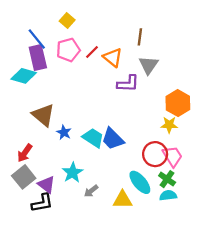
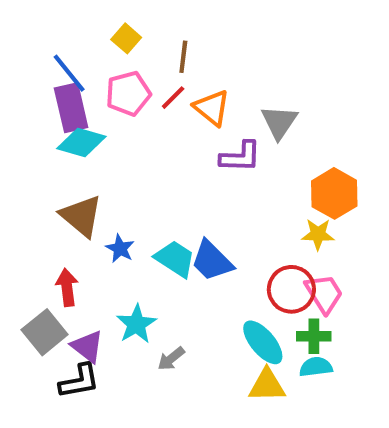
brown line: (140, 37) -> (183, 57), moved
cyan diamond: (24, 76) -> (81, 142), moved
red arrow: (25, 153) -> (67, 287), moved, turned 138
green cross: (167, 179) -> (314, 336), turned -35
yellow triangle: (123, 200) -> (267, 385), moved

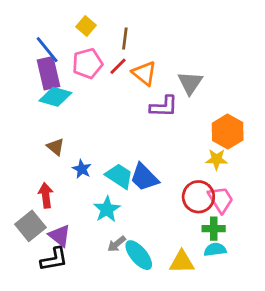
brown triangle: (81, 216) -> (55, 147), size x0.6
cyan star: (136, 324) -> (107, 209), moved
cyan ellipse: (263, 342) -> (139, 255), moved

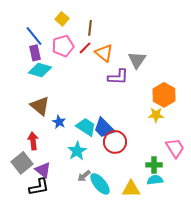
purple rectangle: (49, 73) -> (35, 53), size x0.7
brown triangle: (55, 147) -> (40, 106), size x1.5
red circle: (198, 197) -> (115, 142), moved
pink trapezoid: (221, 200) -> (175, 148), moved

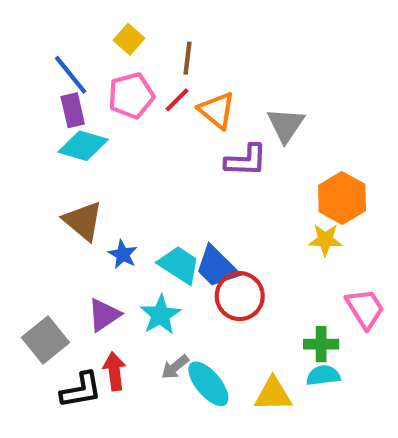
red arrow: (33, 141) -> (114, 371), moved
purple triangle: (43, 170) -> (104, 315), moved, turned 48

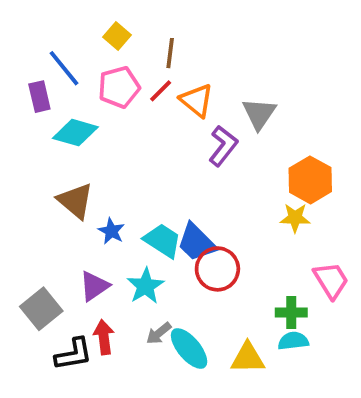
purple rectangle: (73, 110) -> (39, 97), moved
purple L-shape: (246, 160) -> (223, 146), turned -54

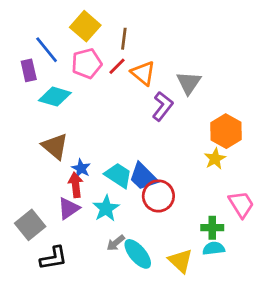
yellow square: (117, 36) -> (85, 26), size x1.5
yellow star: (295, 218) -> (215, 159), turned -30
red arrow: (104, 337) -> (76, 185), moved
yellow triangle: (248, 358) -> (180, 261), turned 44

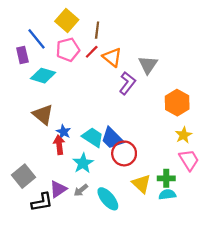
yellow star: (215, 159) -> (184, 135), moved
purple triangle: (69, 208) -> (58, 189), moved
gray arrow: (116, 243) -> (81, 190), moved
yellow triangle: (180, 261) -> (141, 184), moved

